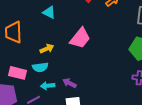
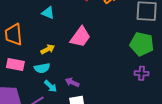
pink rectangle: (18, 73) -> (15, 64), moved
cyan arrow: (48, 86) -> (50, 86), turned -128

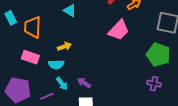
pink trapezoid: (80, 37) -> (119, 30), moved

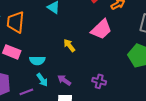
yellow arrow: (64, 47) -> (69, 45), moved, turned -112
purple cross: (154, 84) -> (99, 81), moved

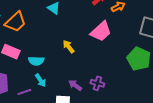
orange trapezoid: (16, 22) -> (15, 22), turned -140
purple arrow: (64, 80) -> (75, 85), moved

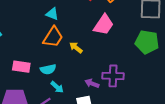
orange trapezoid: (15, 22) -> (53, 37), moved
purple cross: (97, 83) -> (113, 76), size x1.5

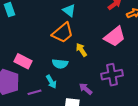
pink rectangle: (21, 67) -> (23, 61), moved
cyan semicircle: (48, 69) -> (60, 64), moved
purple cross: (113, 76) -> (112, 75), moved, turned -30

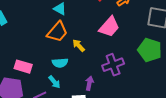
purple arrow: (86, 89) -> (89, 83), turned 72

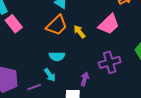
yellow arrow: (79, 45) -> (79, 32), moved
pink rectangle: (23, 67) -> (14, 24), moved, turned 30

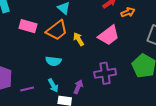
pink rectangle: (14, 24) -> (28, 26), moved, turned -42
cyan arrow: (50, 75) -> (53, 85), moved

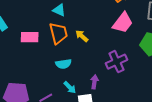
orange trapezoid: (57, 30) -> (58, 33), turned -50
pink trapezoid: (109, 35) -> (123, 23), moved

